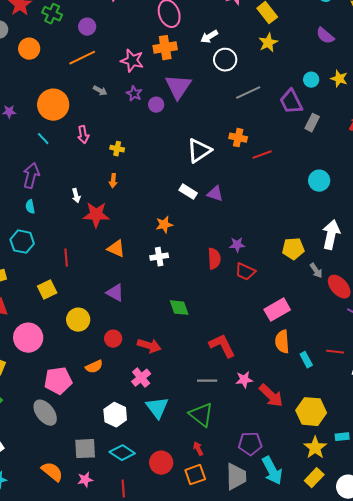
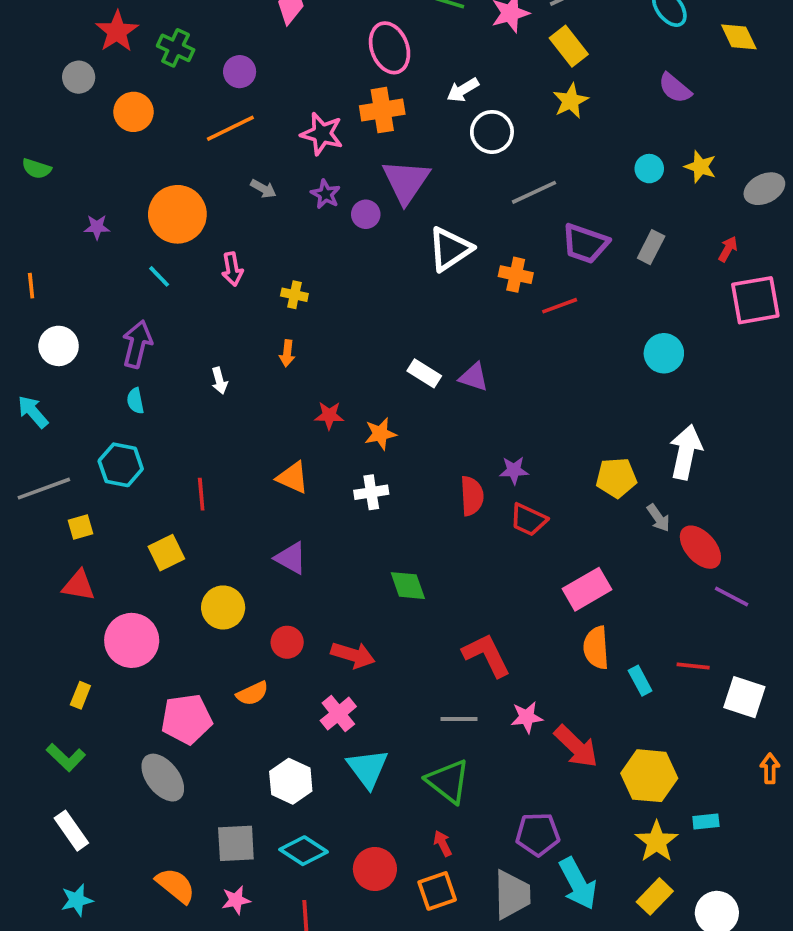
purple trapezoid: (291, 102) -> (585, 244), moved, turned -44
white triangle: (199, 151) -> (450, 249), moved
red star: (96, 215) -> (329, 415), moved, size x0.6

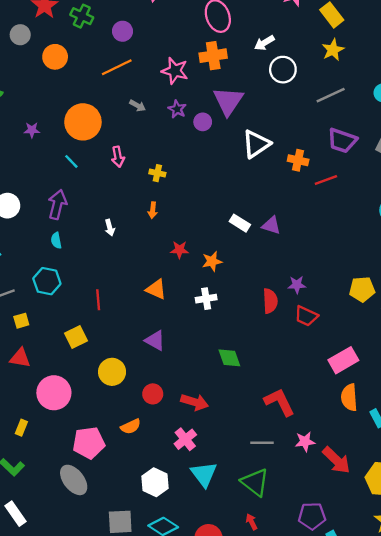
gray line: (534, 192) -> (331, 95), moved

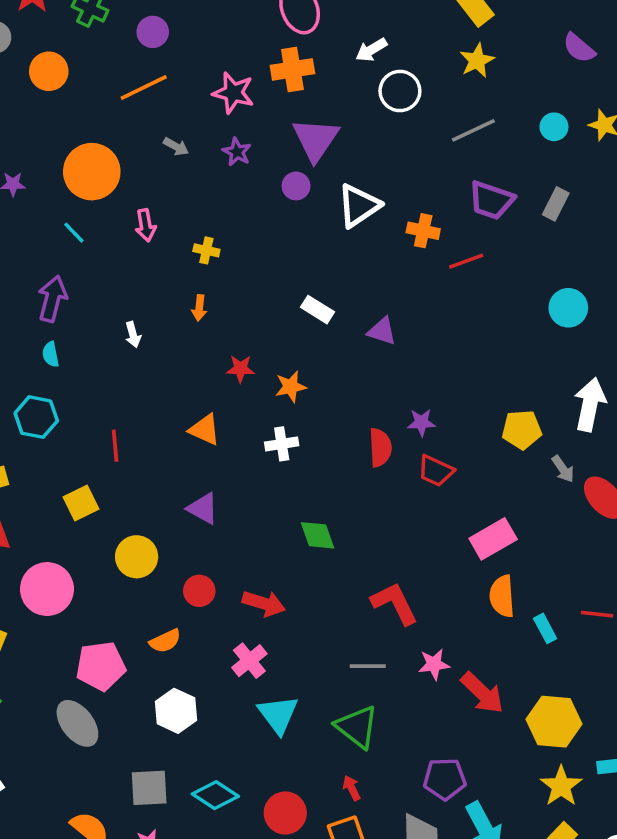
purple circle: (203, 122) -> (296, 186), moved
white rectangle: (240, 223) -> (318, 310), moved
white hexagon: (155, 482) -> (176, 711), moved

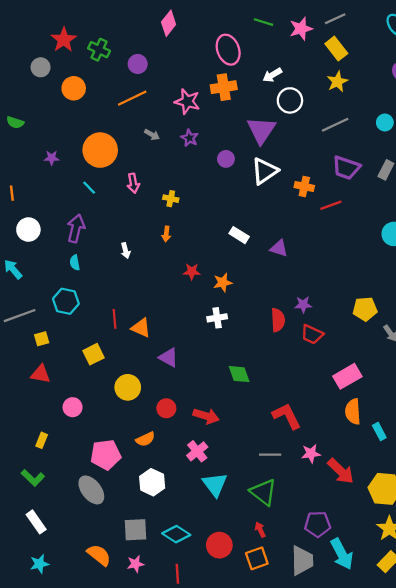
purple triangle: (316, 139) -> (261, 130), moved
orange triangle: (205, 430) -> (141, 328), moved
pink circle: (47, 589) -> (73, 407), size x0.6

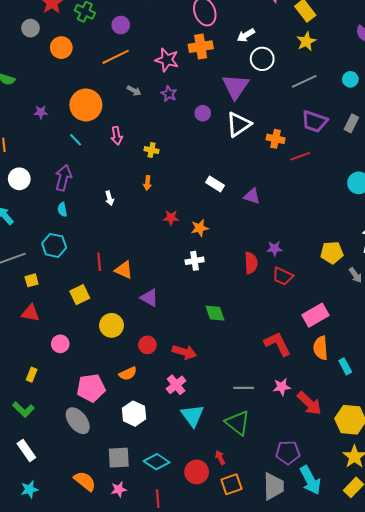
red L-shape: (287, 416) -> (278, 344), moved
red arrow: (260, 530) -> (220, 458), moved

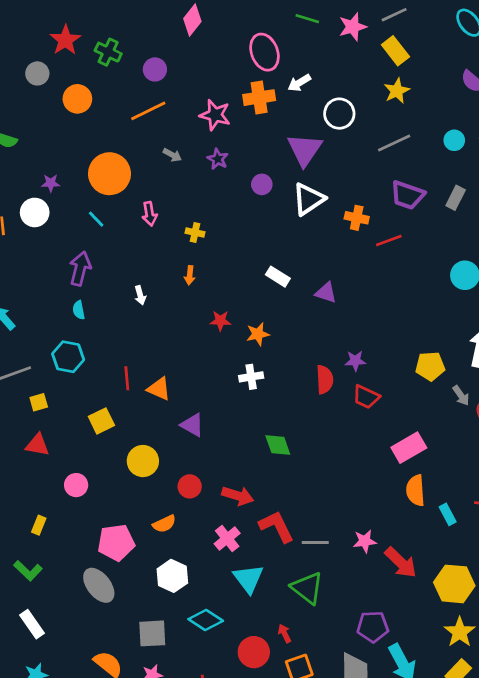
white arrow: (246, 35) -> (299, 83), moved
white circle: (19, 179) -> (35, 212), moved
red L-shape: (278, 344) -> (277, 526), moved
cyan diamond: (157, 462) -> (206, 620), moved

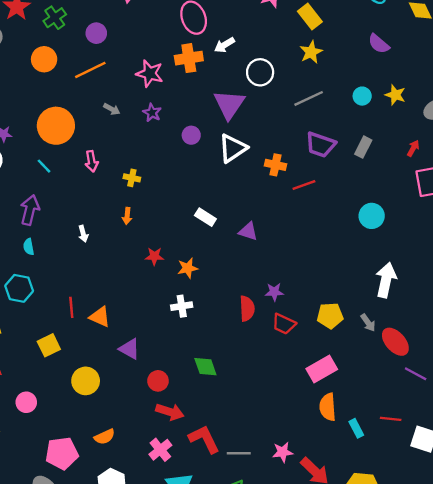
green cross: (108, 52) -> (55, 18), turned 30
orange circle: (77, 99) -> (44, 59), moved
yellow pentagon: (430, 366) -> (330, 316), moved
red circle: (190, 486) -> (158, 381), moved

